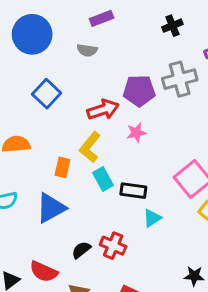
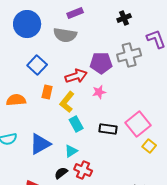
gray semicircle: (87, 50) -> (65, 35), size x1.6
orange rectangle: (62, 167) -> (47, 92), moved
black rectangle: (133, 191) -> (108, 129), moved
cyan triangle: (152, 218) -> (71, 151), moved

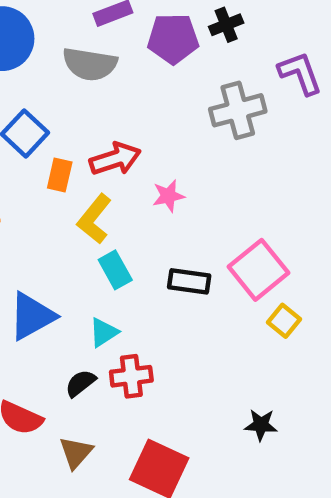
purple pentagon: (101, 63) -> (173, 39), moved
orange rectangle: (47, 92) -> (60, 175), moved
red cross: (83, 170) -> (131, 376), turned -30

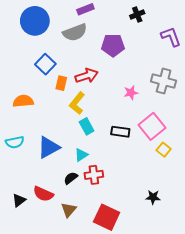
purple pentagon: (173, 39) -> (113, 45), moved
gray semicircle: (90, 64) -> (75, 32), turned -30
gray cross: (238, 110) -> (164, 81), moved, turned 30
pink star: (168, 196) -> (131, 93), moved

